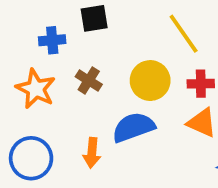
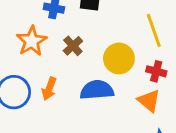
orange arrow: (92, 153) -> (49, 89), moved

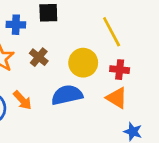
orange arrow: (49, 89) -> (22, 100), turned -55

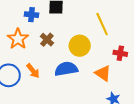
red cross: (120, 70) -> (120, 53), moved

